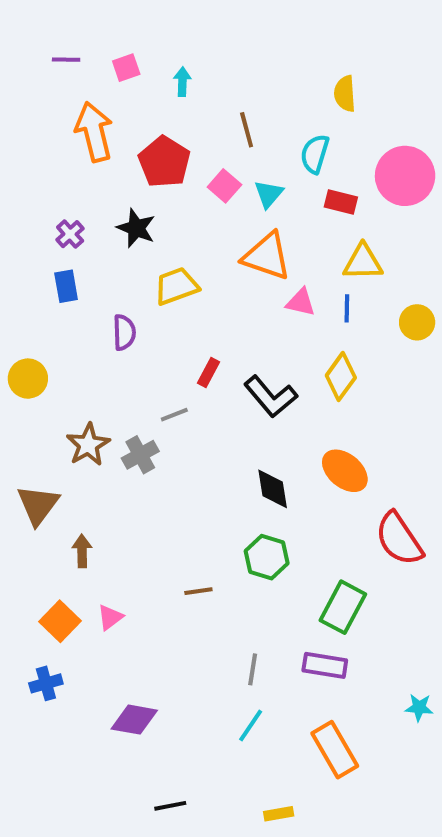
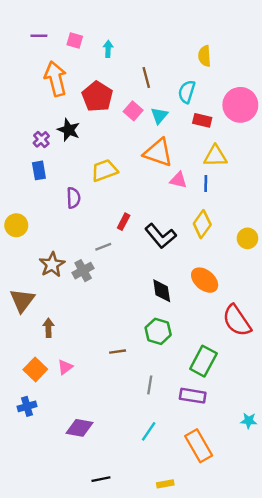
pink square: (126, 68) -> (75, 41), turned 35
black star: (136, 228) -> (69, 130), moved
yellow circle: (417, 322) -> (247, 238), moved
gray line: (253, 669) -> (150, 385), moved

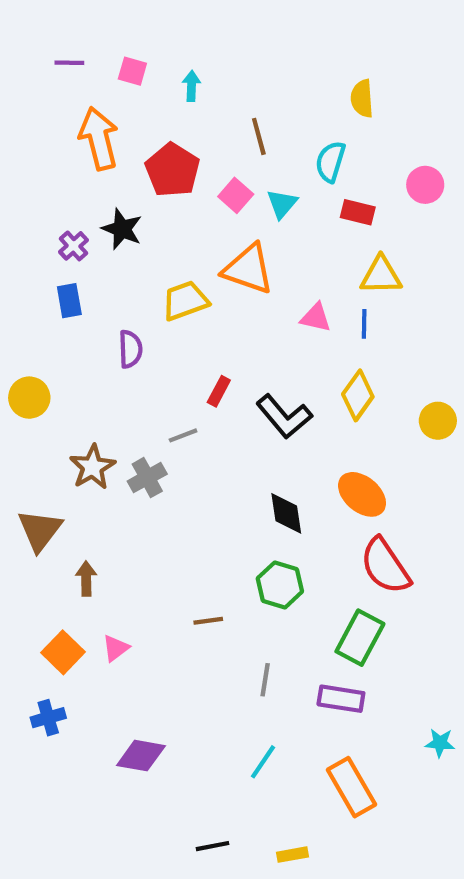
pink circle: (240, 105) -> (425, 185), size x0.6
orange triangle: (158, 153) -> (248, 269), moved
red semicircle: (237, 321) -> (385, 566), moved
black line: (101, 479) -> (212, 846), moved

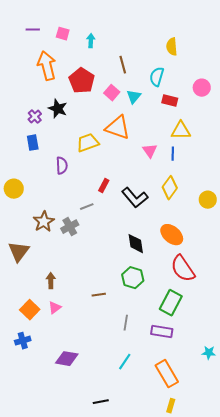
pink triangle: (316, 318) -> (150, 151), turned 42
brown arrow: (86, 579) -> (51, 281), moved
yellow rectangle: (293, 855) -> (171, 406), moved, turned -64

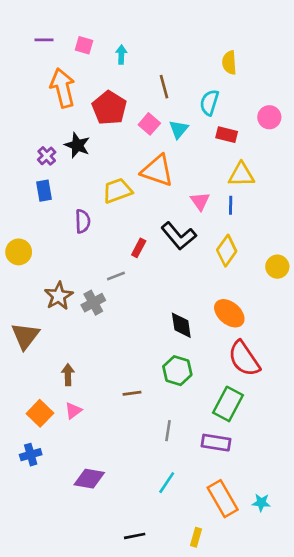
black L-shape: (135, 198) -> (179, 236), moved
cyan star: (209, 353) -> (261, 503), moved
yellow rectangle: (171, 406) -> (196, 537), moved

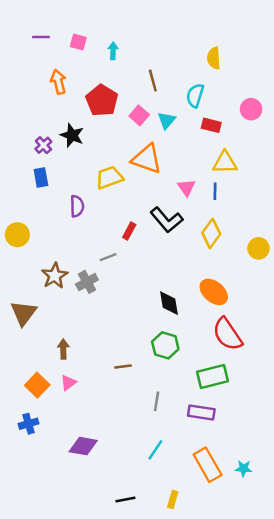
orange arrow: (63, 88) -> (58, 82), size x0.7
green rectangle: (228, 404) -> (213, 376), turned 48
yellow rectangle: (196, 537) -> (173, 500), moved

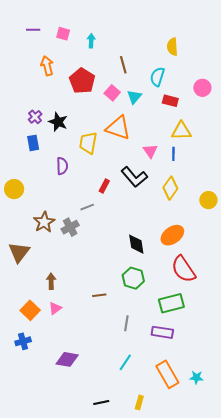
black star: (72, 135) -> (58, 122), moved
yellow trapezoid: (109, 178) -> (88, 143), turned -60
orange ellipse: (214, 292) -> (172, 235), turned -75

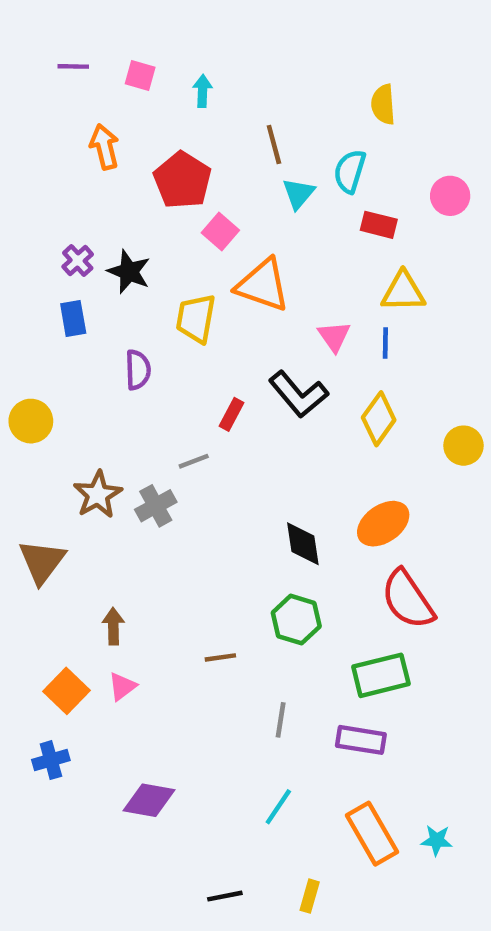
pink square: (112, 93) -> (220, 232), moved
cyan triangle: (134, 97) -> (298, 194), moved

